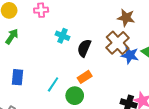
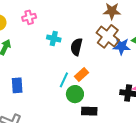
cyan line: (53, 84) -> (64, 80), moved

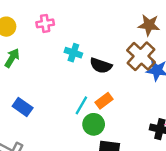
black semicircle: (76, 47) -> (101, 66), turned -90
blue rectangle: (17, 85) -> (23, 107), turned -56

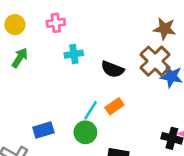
cyan cross: (73, 53) -> (74, 54), moved, turned -30
blue rectangle: (23, 107) -> (43, 130), moved, turned -54
green circle: (94, 124) -> (85, 132), moved

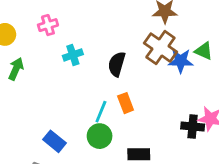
black semicircle: (112, 69) -> (117, 64), turned 95
orange rectangle: (114, 106) -> (126, 103), turned -66
blue rectangle: (43, 130) -> (54, 141), turned 66

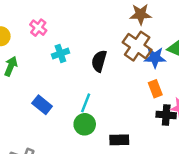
pink cross: (48, 25) -> (38, 28), turned -35
orange rectangle: (126, 103) -> (155, 89), moved
blue rectangle: (54, 141) -> (42, 105), moved

